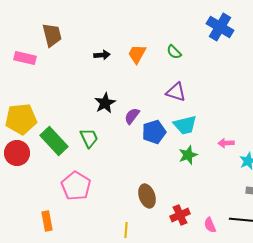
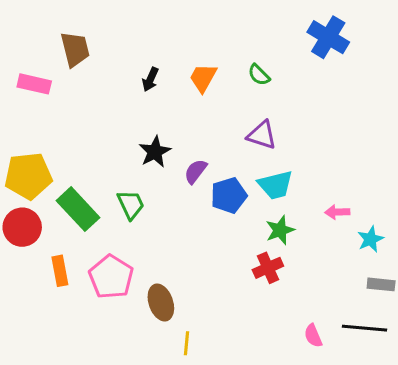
black arrow: (102, 55) -> (150, 79), turned 119
brown ellipse: (147, 196) -> (161, 303), moved
red cross: (180, 215) -> (268, 268), moved
orange rectangle: (47, 221) -> (60, 271), moved

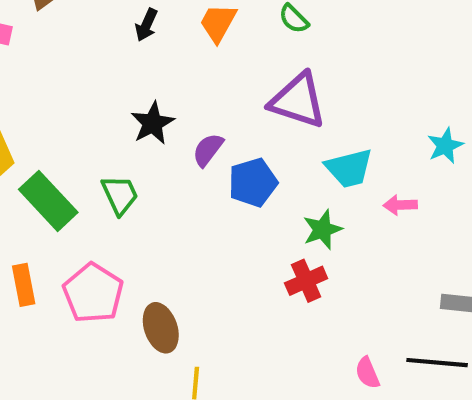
purple triangle: (262, 135) -> (298, 101), size x1.4
cyan trapezoid: (275, 185) -> (349, 168), moved
cyan star: (370, 239) -> (445, 146), moved

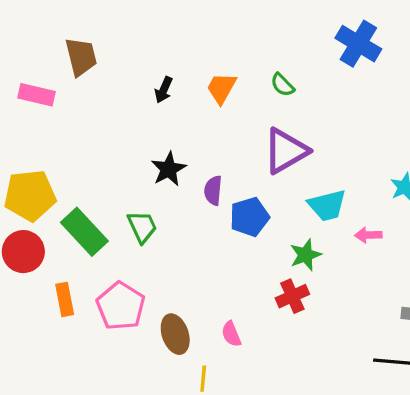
purple triangle: (298, 101) -> (286, 151), turned -48
purple semicircle: (208, 150) -> (213, 190), turned -32
pink semicircle: (367, 373) -> (231, 334), moved

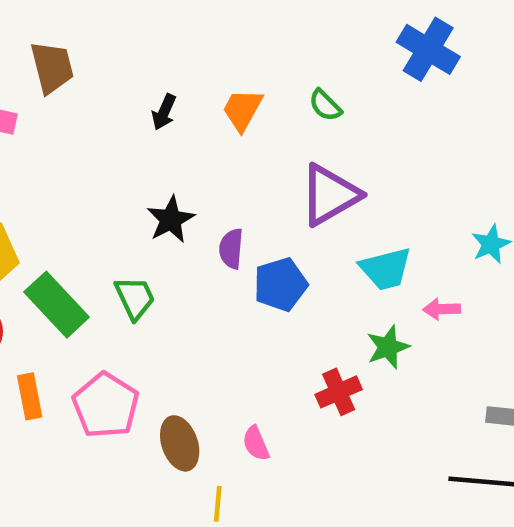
green star: (306, 255) -> (388, 347), moved

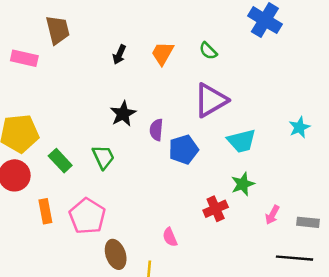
green rectangle: (57, 305) -> (60, 161), size x0.7
pink arrow: (442, 309) -> (272, 215), moved, turned -60
brown ellipse: (180, 443) -> (116, 254), moved

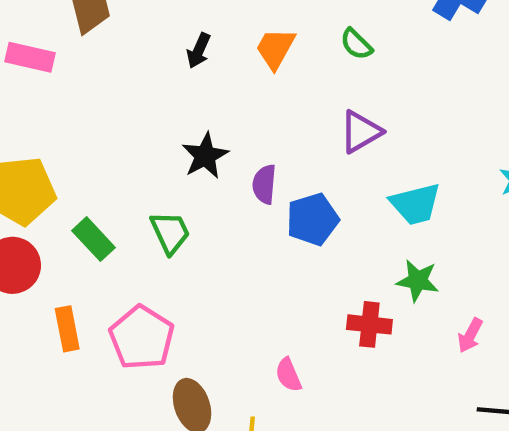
purple triangle: (211, 100) -> (361, 132), size x0.7
green star: (243, 184) -> (418, 281), turned 30
red cross: (216, 209) -> (369, 324), turned 30

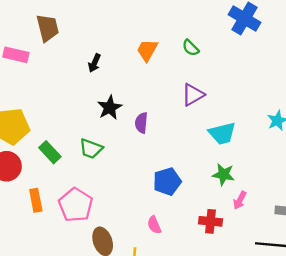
black arrow: (199, 51) -> (94, 63), moved
blue pentagon: (312, 219) -> (167, 181), moved
green trapezoid: (170, 232) -> (91, 149), turned 135
red cross: (369, 324) -> (211, 221), moved
pink arrow: (470, 335) -> (240, 200), moved

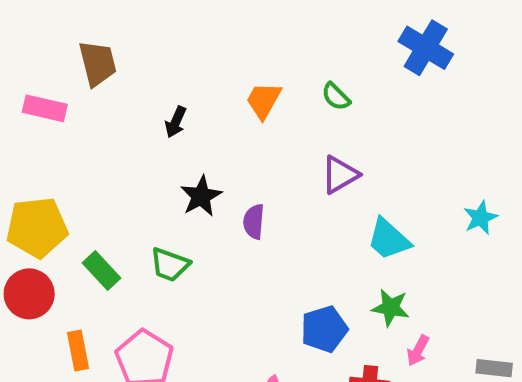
cyan trapezoid: (222, 133) -> (389, 239), turned 56
blue pentagon: (167, 181) -> (324, 329), moved

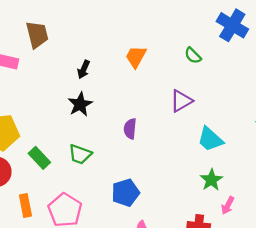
green semicircle: (336, 97) -> (193, 56), moved
black star: (201, 196) -> (80, 104), moved
green star: (391, 308) -> (211, 180), turned 30
blue pentagon: (324, 329) -> (125, 193), moved

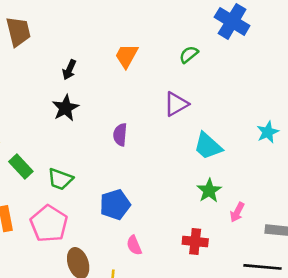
green semicircle: (193, 56) -> (189, 55), turned 96
green trapezoid: (80, 154) -> (60, 179), moved
pink arrow: (228, 205) -> (237, 212), moved

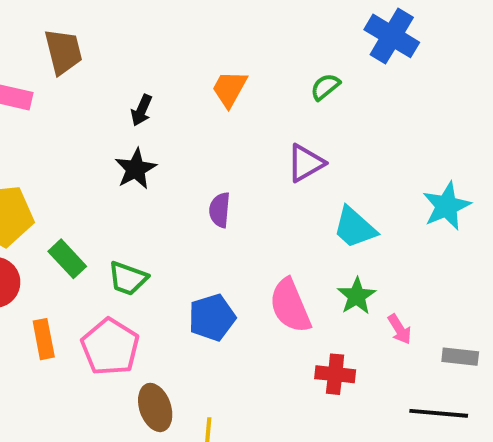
cyan star: (268, 132) -> (447, 206), size x1.4
pink arrow: (237, 212) -> (400, 329), turned -60
pink semicircle: (134, 245) -> (290, 306), moved, size x1.8

